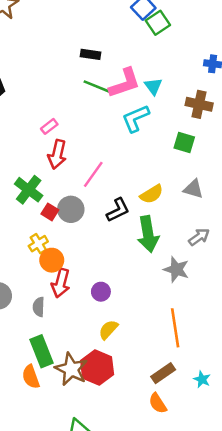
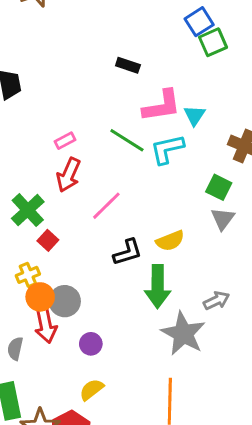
green line: (99, 87) -> (127, 140), moved
gray triangle: (193, 189) -> (223, 219), moved, turned 40
gray circle: (71, 209) -> (65, 301), moved
gray star: (176, 269) -> (183, 334), size x1.4
red arrow: (61, 283) -> (46, 326), turned -36

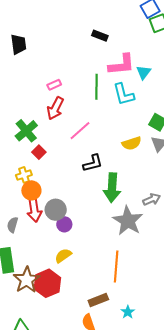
green line: (127, 140) -> (96, 87), turned 55
cyan L-shape: (167, 149) -> (124, 94), turned -95
yellow semicircle: (170, 241) -> (132, 143), moved
gray circle: (65, 301) -> (56, 210), moved

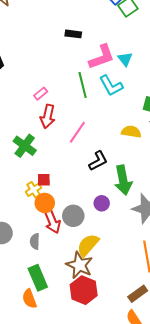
yellow semicircle: (132, 143) -> (131, 132), turned -138
red square: (39, 152) -> (44, 180), moved, turned -32
purple circle: (64, 224) -> (102, 203), moved
yellow semicircle: (63, 256) -> (88, 245), moved, size x1.4
brown star: (27, 280) -> (79, 265), moved

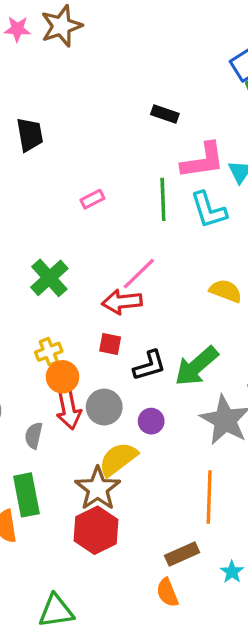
red arrow: (48, 116) -> (122, 302), moved, turned 60
black L-shape: (98, 161) -> (149, 366), moved
red square: (44, 180) -> (110, 344), moved
green arrow: (123, 180) -> (196, 366), turned 48
purple circle: (102, 203) -> (151, 421), moved

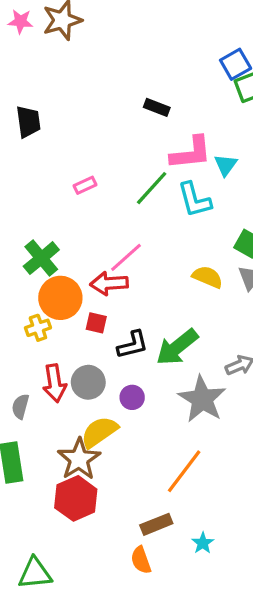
green line: (163, 199) -> (152, 188), turned 42
orange circle: (63, 377) -> (60, 298), moved, size x1.4
orange line: (209, 497) -> (184, 471), turned 33

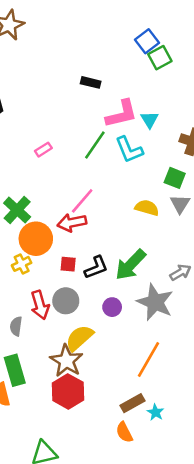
red square: (96, 323) -> (68, 264), moved
purple circle: (132, 397) -> (112, 307), moved
cyan star: (203, 543) -> (156, 412), moved

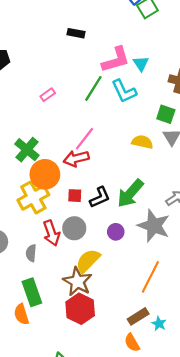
black rectangle: (91, 82) -> (76, 33), moved
yellow cross: (22, 264) -> (33, 197), size x1.8

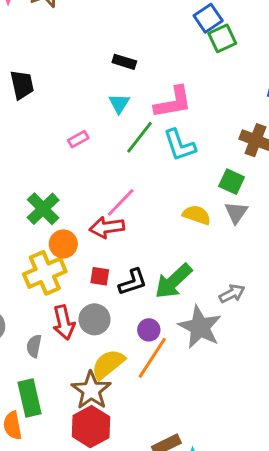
cyan triangle: (141, 64) -> (119, 103), moved
orange circle: (45, 174) -> (63, 244), size x0.7
orange line: (150, 277) -> (152, 358), moved

